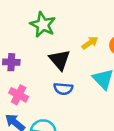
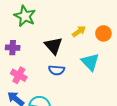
green star: (43, 25) -> (25, 16), moved

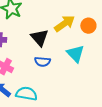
yellow arrow: (79, 31) -> (64, 24), size x1.5

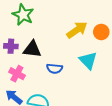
black triangle: (39, 38) -> (32, 49), moved, turned -42

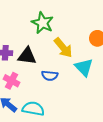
green star: (23, 15) -> (43, 23), moved
yellow arrow: (77, 30) -> (63, 48), moved, turned 85

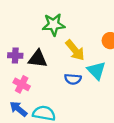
green star: (43, 23) -> (54, 25), turned -30
blue semicircle: (50, 76) -> (73, 79), moved

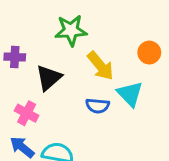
purple cross: (15, 56) -> (15, 57), moved
black triangle: (38, 59) -> (49, 78), turned -48

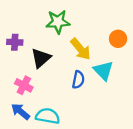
blue semicircle: (98, 106) -> (78, 80), turned -84

